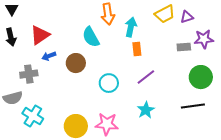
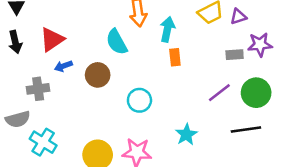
purple line: (146, 77) -> (219, 93), moved

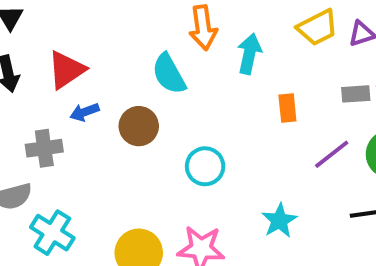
orange rectangle: (175, 57) -> (287, 108), moved

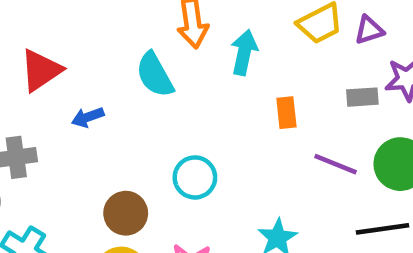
blue arrow: (84, 112) -> (88, 117), moved
brown circle: (139, 126) -> (126, 213), moved
purple line: (332, 154) -> (336, 164), turned 60

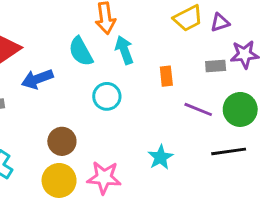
cyan arrow: (244, 52) -> (124, 50), moved, turned -32
blue arrow: (88, 117) -> (37, 79), size x1.5
cyan circle: (195, 177) -> (107, 96), moved

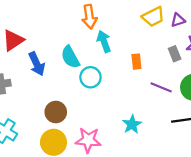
cyan semicircle: (81, 51) -> (70, 57), moved
gray rectangle: (216, 66) -> (175, 54), turned 72
blue arrow: (37, 79) -> (37, 64), turned -95

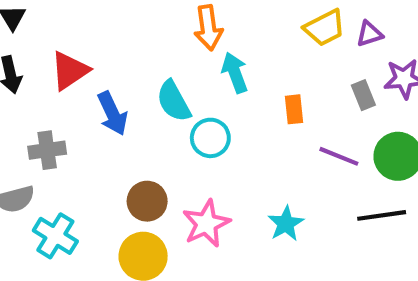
pink star: (88, 140) -> (206, 224), moved, turned -30

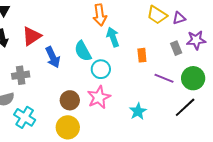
yellow trapezoid: (325, 28) -> (157, 15), turned 60
black line: (382, 215) -> (185, 107), turned -35
pink star: (206, 224) -> (99, 97), moved

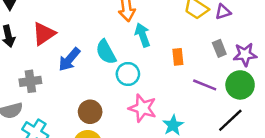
purple star: (196, 40) -> (245, 54), moved
blue arrow: (53, 57) -> (69, 59), turned 65
pink star: (99, 97) -> (143, 108), moved, turned -30

